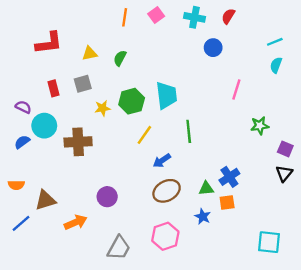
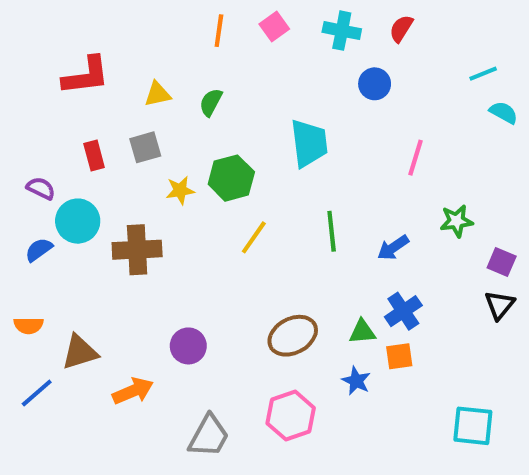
cyan semicircle: (276, 65) -> (504, 113), moved, turned 98
cyan trapezoid: (167, 95) -> (309, 143), moved
blue arrow: (162, 161) -> (393, 248), moved

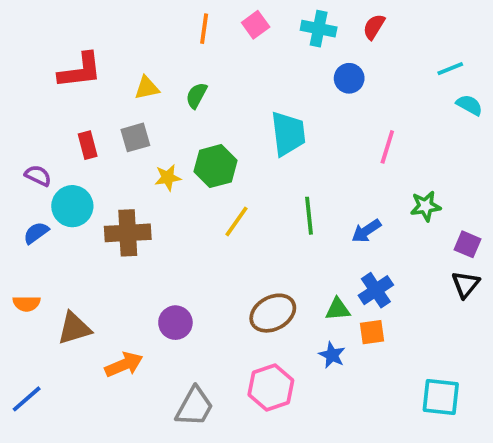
blue line: (37, 393) -> (27, 399), moved

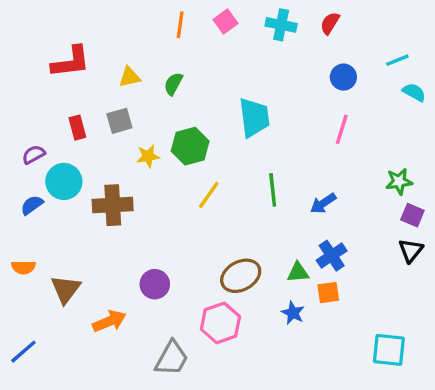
blue circle: (349, 78) -> (343, 77), moved
purple semicircle: (38, 176) -> (34, 155), turned -55
green star: (425, 206) -> (399, 181), moved
brown triangle: (74, 328) -> (66, 289), turned -36
pink hexagon: (271, 387) -> (220, 323), moved

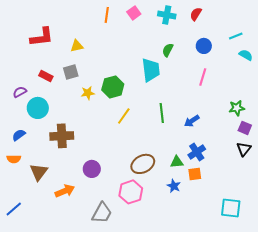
green semicircle: (173, 84) -> (168, 50), moved
red rectangle: (77, 128) -> (46, 76), turned -48
blue semicircle: (32, 205) -> (19, 135), moved
brown cross: (113, 205) -> (62, 136), moved

